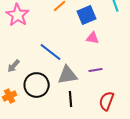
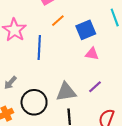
blue line: (51, 52) -> (39, 47), moved, turned 55
purple line: (96, 70) -> (95, 87), turned -32

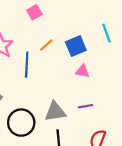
orange line: (58, 21) -> (46, 45), moved
purple line: (95, 87) -> (86, 106), turned 32

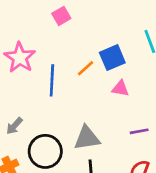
orange line: (46, 45) -> (85, 68), moved
purple line: (86, 106) -> (139, 131), moved

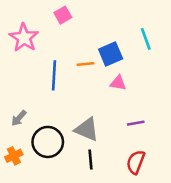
pink star: (20, 58) -> (24, 38), moved
orange line: (85, 68) -> (85, 64), turned 36
gray triangle: (87, 138) -> (87, 129), turned 32

